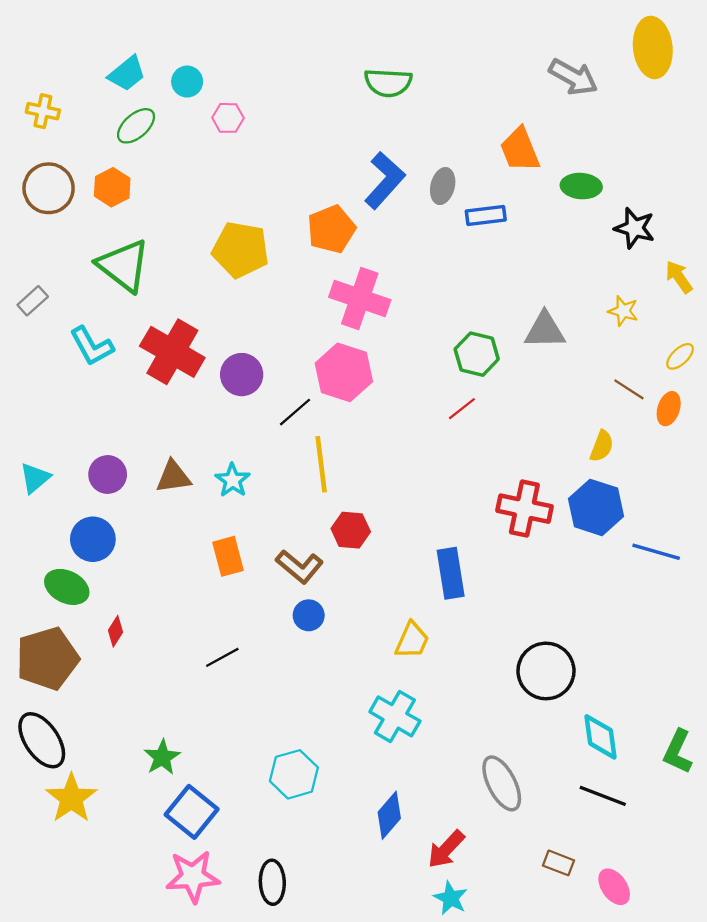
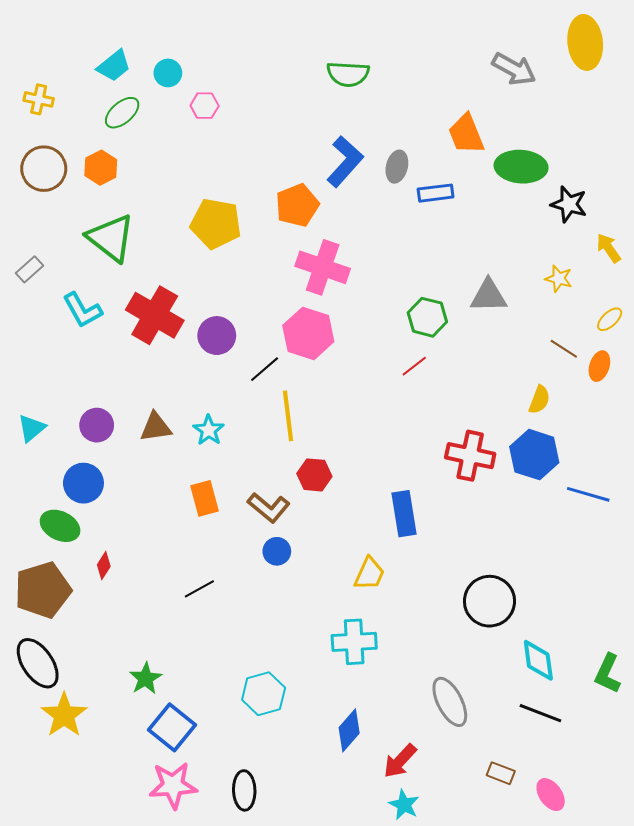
green ellipse: (581, 186) -> (521, 167), size x1.4
cyan cross: (395, 716) -> (354, 642), turned -33

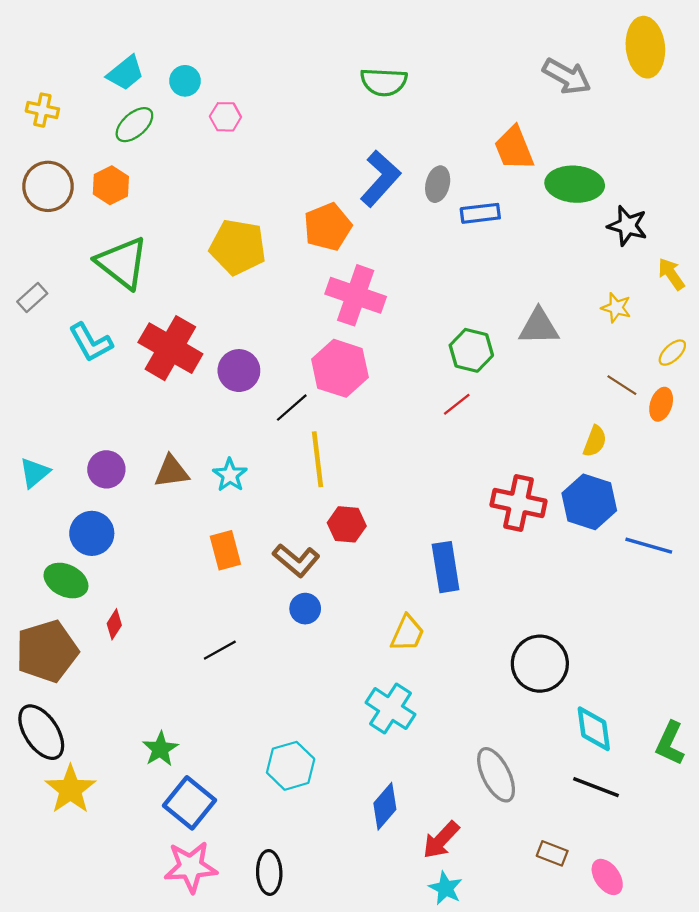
cyan cross: (354, 642) -> (390, 709), turned 36

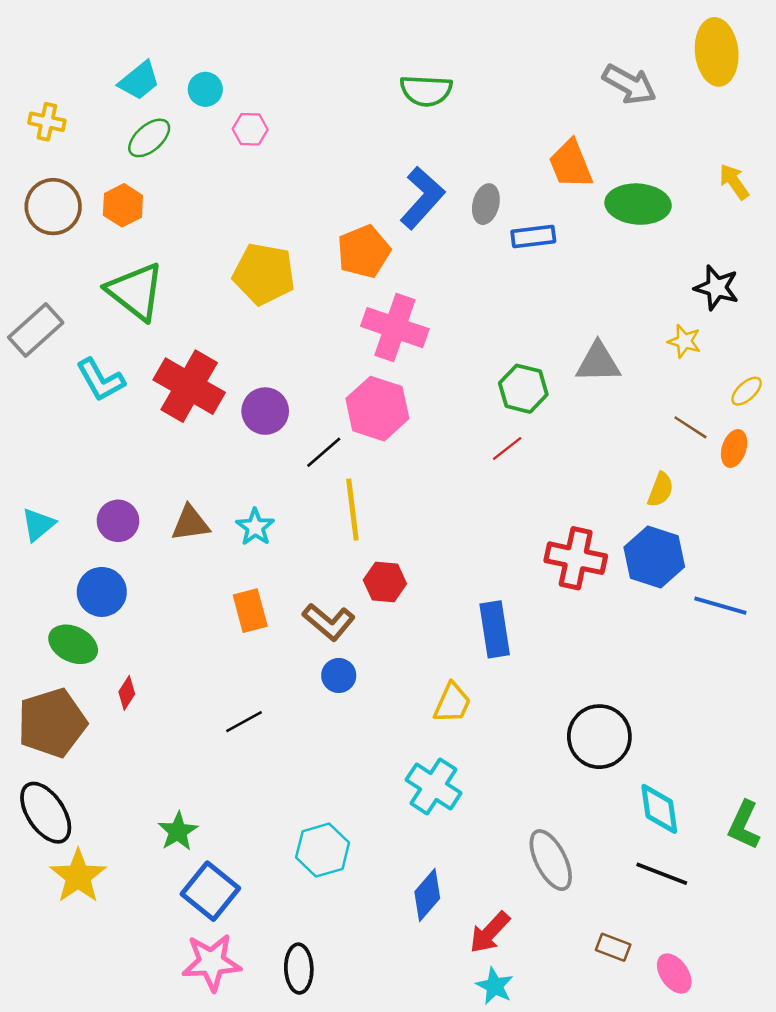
black star: (627, 226) -> (717, 288), moved
yellow arrow: (671, 274) -> (734, 182), moved
gray rectangle: (32, 298) -> (36, 330), size x1.6

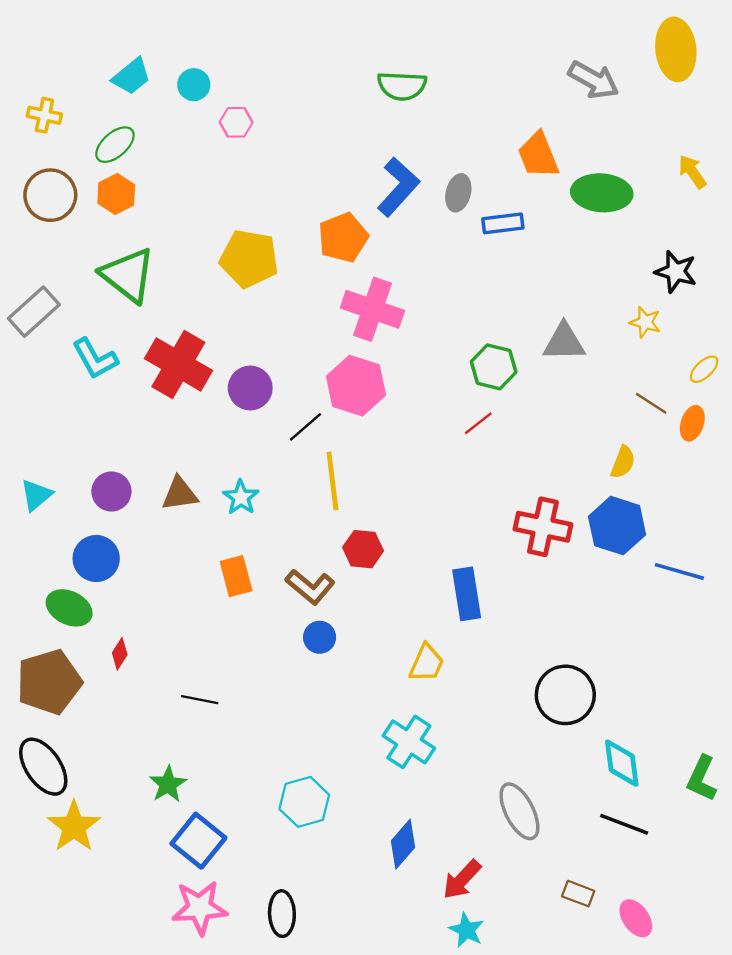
green ellipse: (149, 138) -> (115, 145), moved
black line: (244, 722) -> (200, 700), moved, turned 40

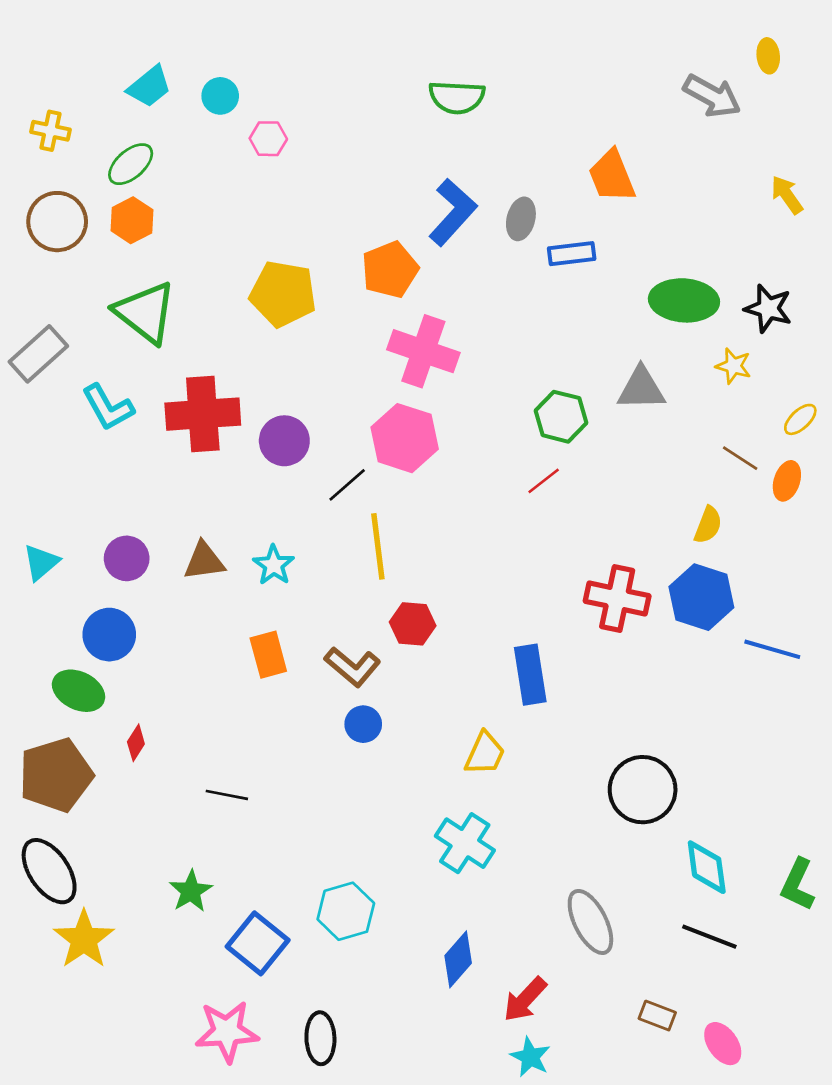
yellow ellipse: (676, 49) -> (768, 56), size x0.5
gray arrow: (594, 80) -> (712, 96), moved
green ellipse: (602, 193) -> (684, 300), moved
red cross: (178, 364) -> (203, 414), turned -34
blue square: (198, 841) -> (258, 943), moved

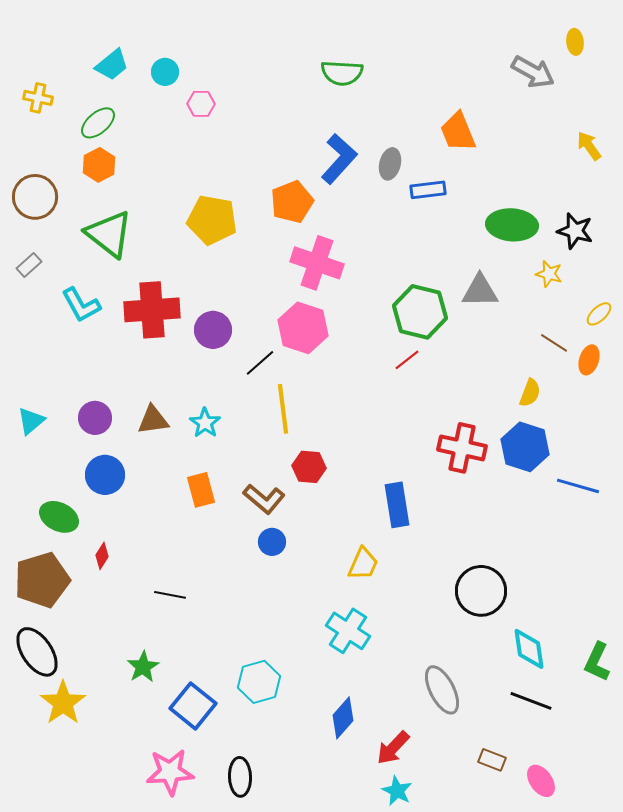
brown circle: (57, 222) -> (35, 197), moved
gray rectangle: (38, 354) -> (29, 265), size x0.6
green hexagon: (561, 417) -> (420, 312), size x1.4
blue circle: (109, 635) -> (105, 475), moved

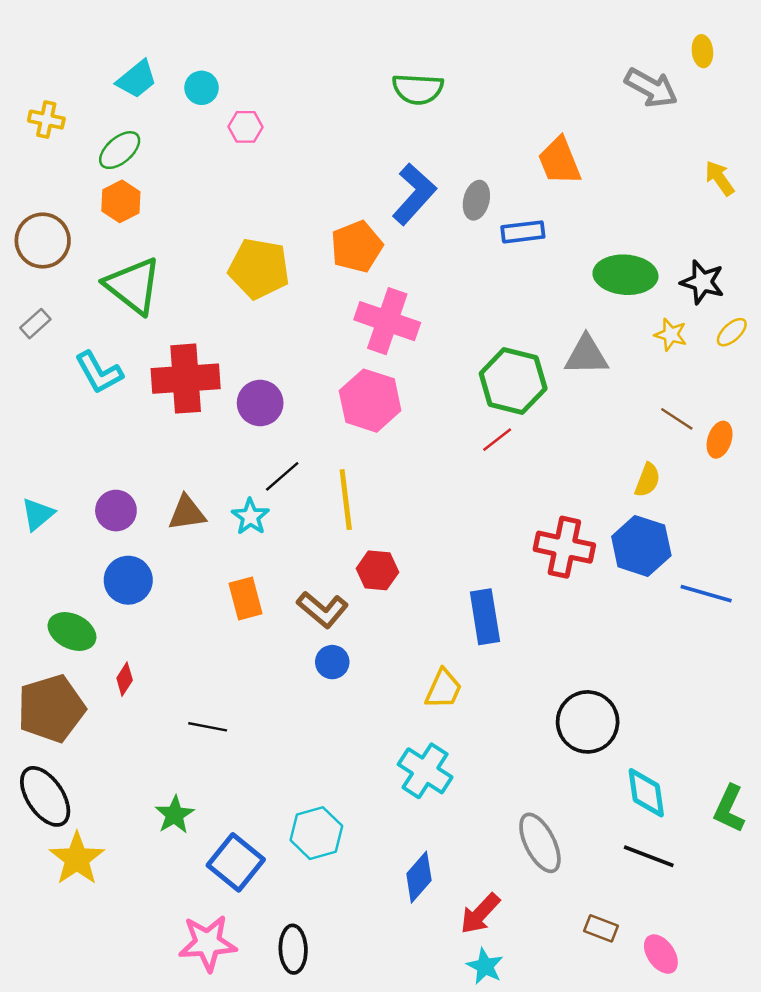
yellow ellipse: (599, 314) -> (732, 332), moved
black line: (260, 363) -> (282, 476), moved

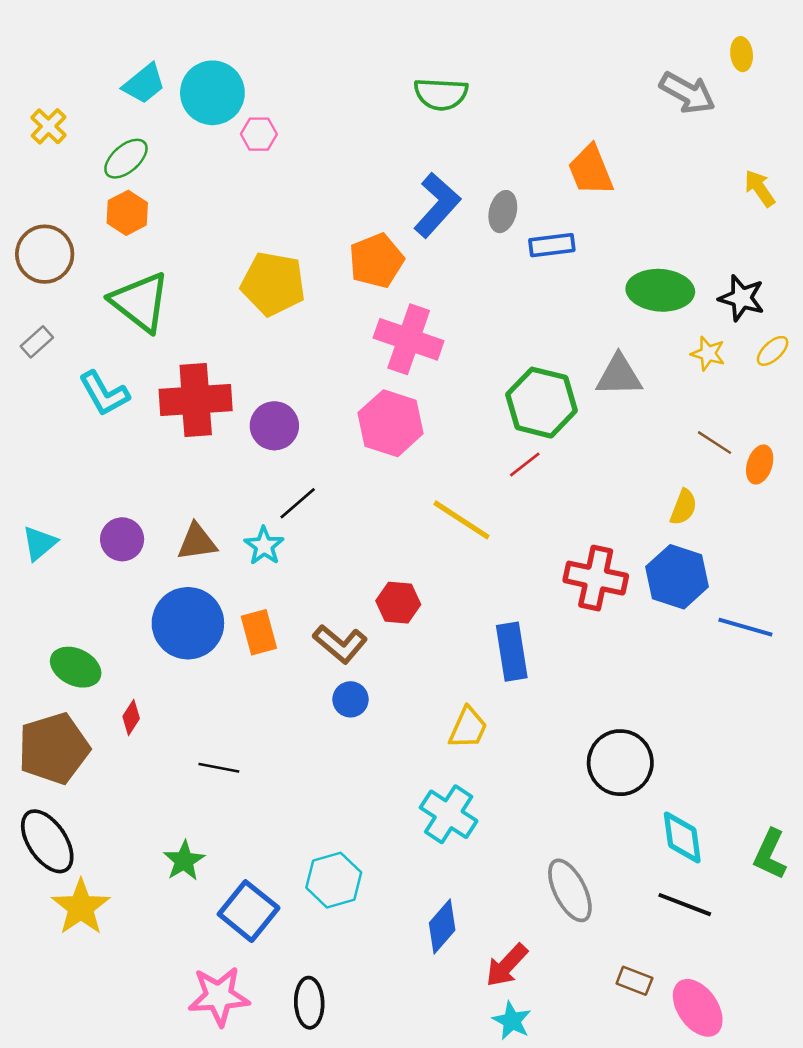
cyan circle: (202, 88) -> (212, 93), size x1.8
yellow cross: (46, 120) -> (49, 126), turned 32
yellow line: (346, 500) -> (462, 520), moved, turned -50
blue circle: (128, 580) -> (188, 623), moved, size x1.4
pink ellipse: (661, 954) -> (698, 1008), size x1.4

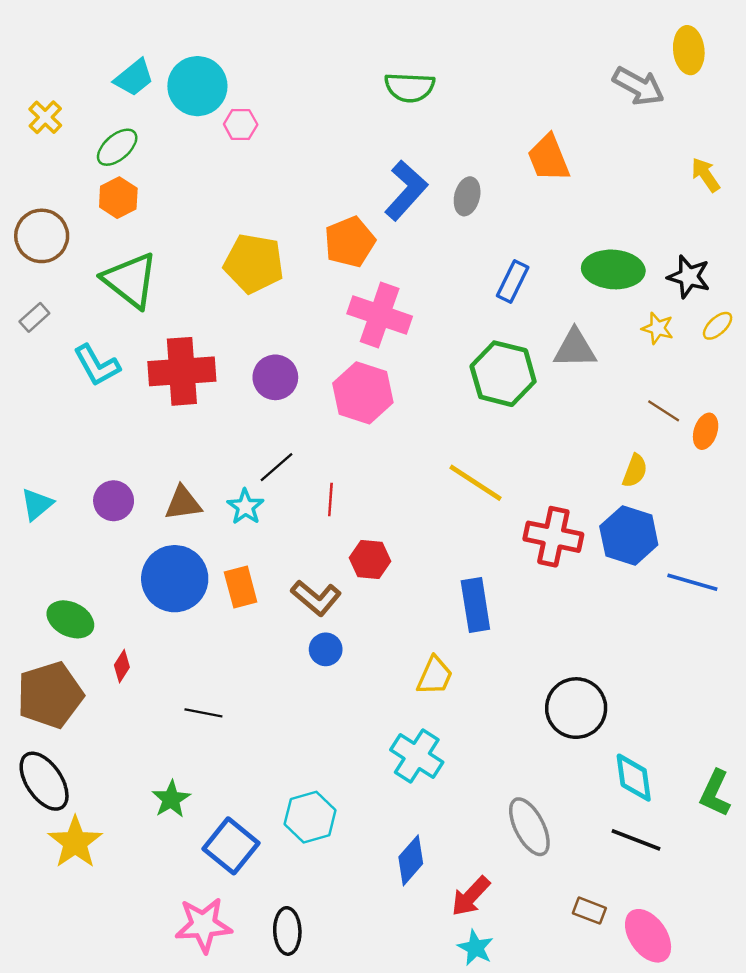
yellow ellipse: (742, 54) -> (689, 50), size x1.5
blue rectangle: (552, 245) -> (513, 281), moved, turned -57
purple circle: (274, 426) -> (275, 377), moved
red line: (525, 464) -> (330, 500), moved, turned -48
yellow line: (462, 520) -> (475, 483), moved

